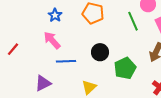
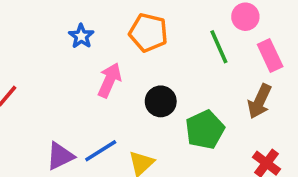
pink arrow: (52, 40) -> (110, 80), moved, turned 66
blue line: (66, 61) -> (101, 151), moved, turned -30

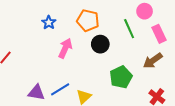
black circle: (161, 101) -> (100, 44), moved
brown arrow: (259, 101) -> (153, 61), turned 30
purple triangle: (60, 156) -> (36, 93), turned 36

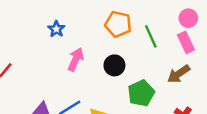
pink circle: (145, 11) -> (188, 18), moved
orange pentagon: (88, 20) -> (118, 24), moved
black circle: (100, 44) -> (114, 65), moved

